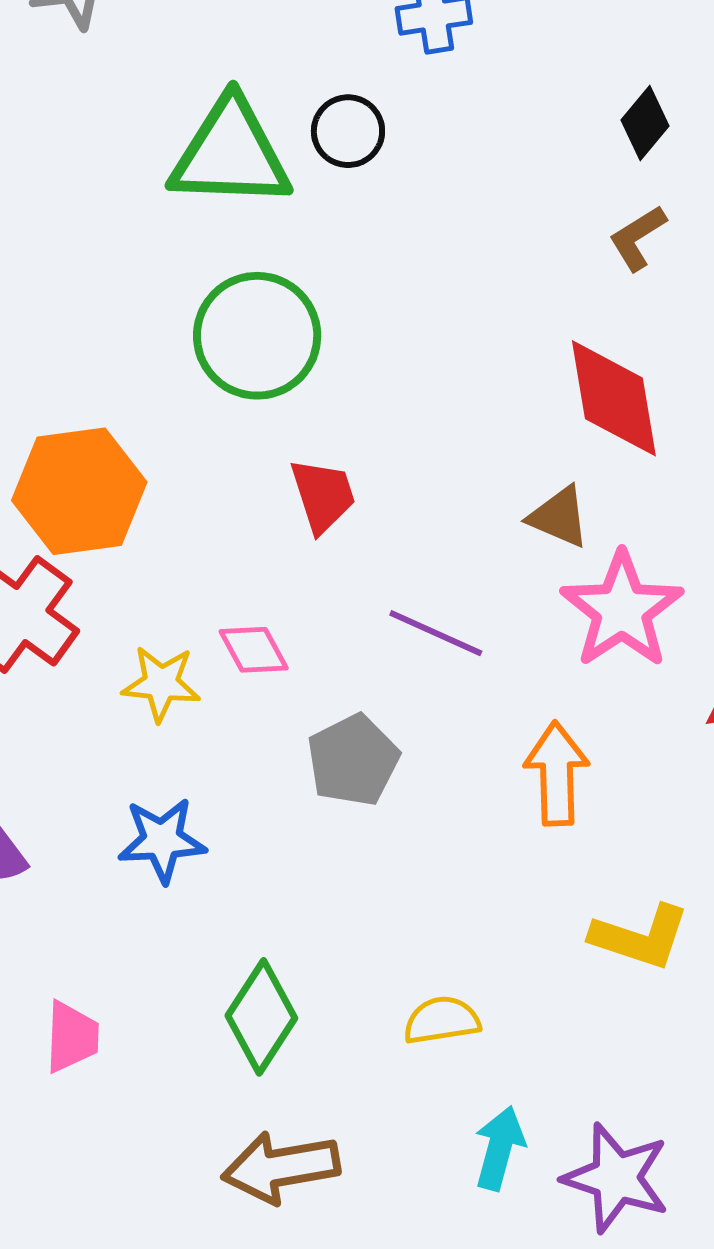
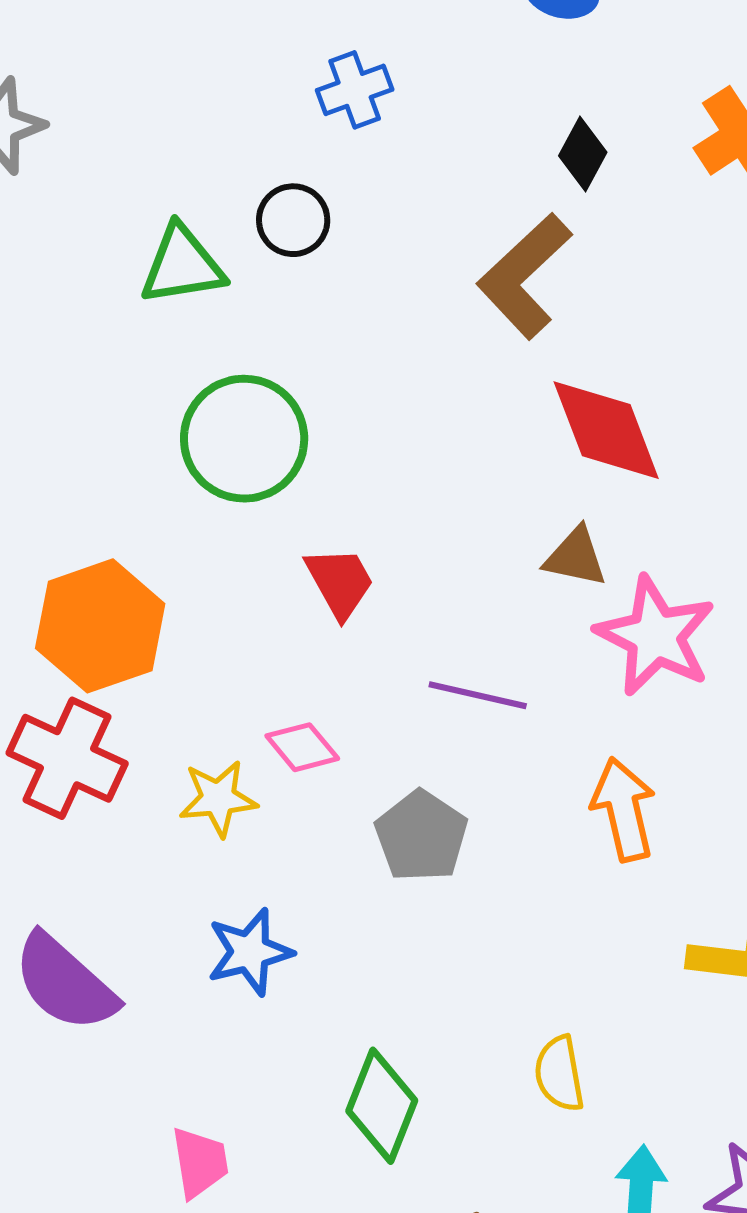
green triangle: (230, 154) -> (182, 265), size x0.7
brown L-shape: (638, 238) -> (524, 276), moved, size x1.8
yellow semicircle: (442, 1020) -> (559, 1074), turned -80

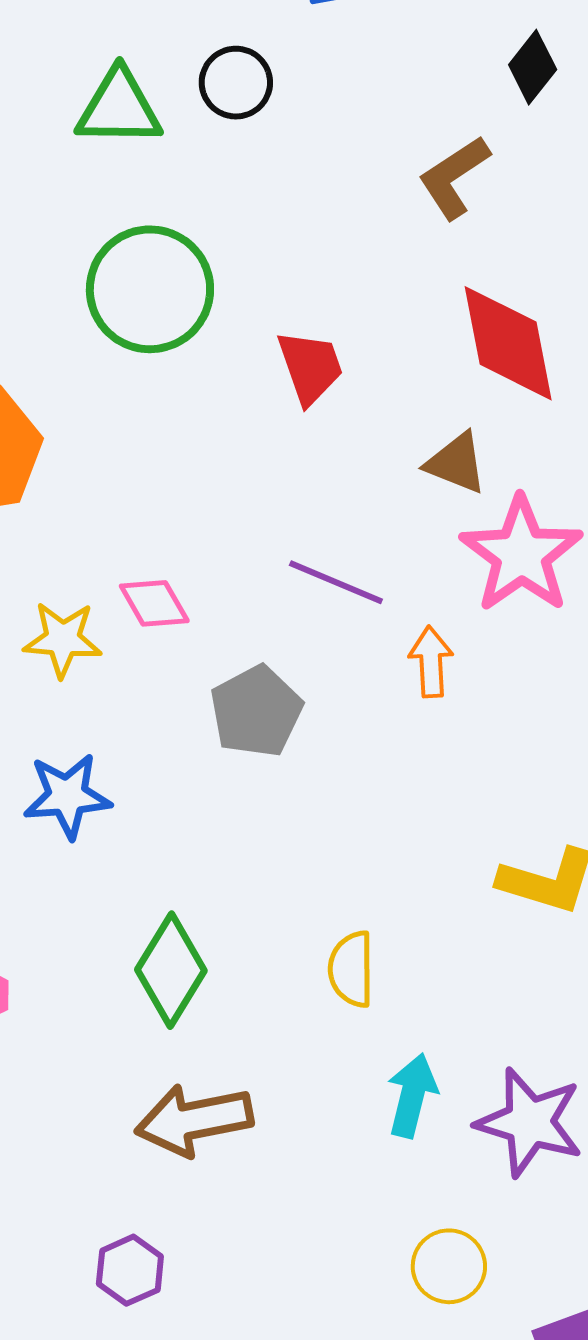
brown L-shape: (524, 276) -> (454, 177), size x0.7
red trapezoid: (340, 582) -> (310, 367), moved
orange arrow: (624, 809) -> (431, 662), moved, size x0.7

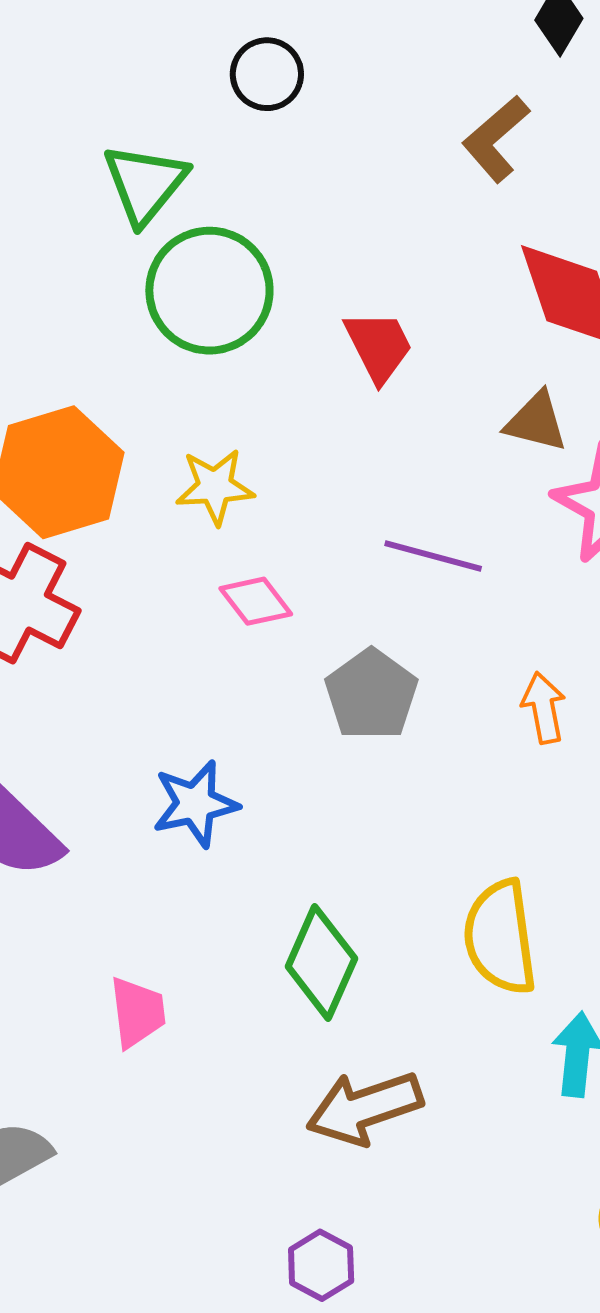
green triangle: (119, 108) -> (145, 184), moved, turned -44
yellow star: (63, 639) -> (215, 487), moved
orange arrow: (431, 662) -> (544, 708), moved
yellow semicircle: (351, 969) -> (500, 937), size x1.5

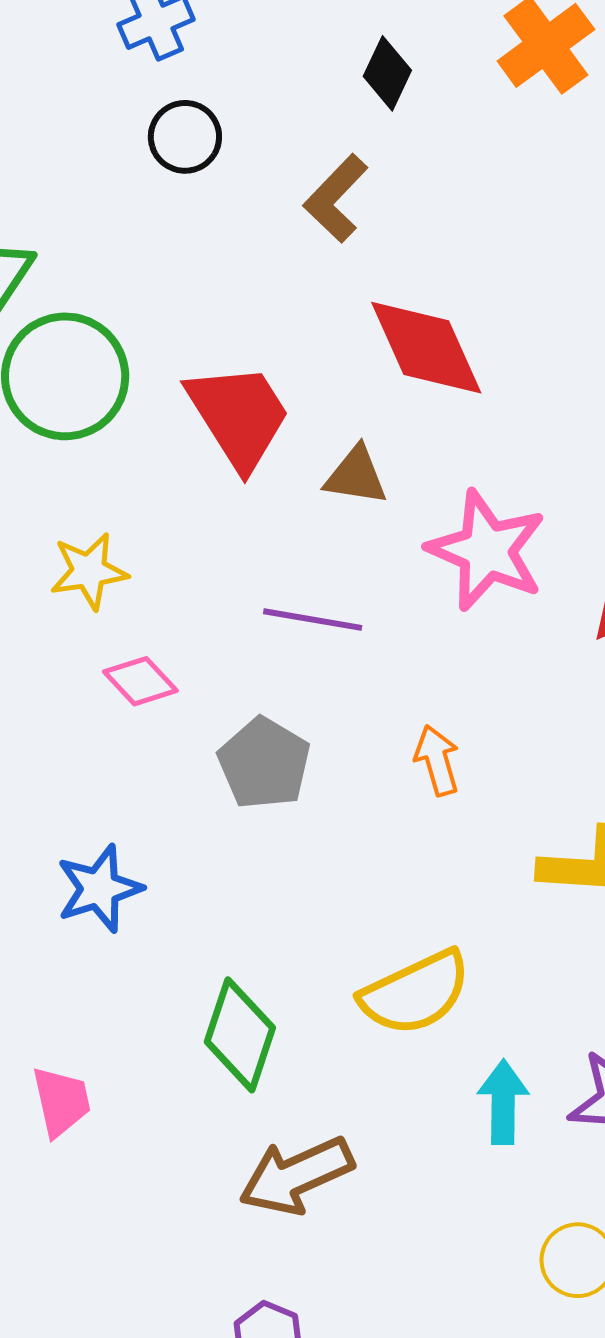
black circle: (267, 74) -> (185, 137), moved
red trapezoid: (379, 346) -> (239, 416), size x1.5
brown triangle: (536, 422) -> (356, 476), moved
yellow semicircle: (500, 937) -> (415, 993), turned -102

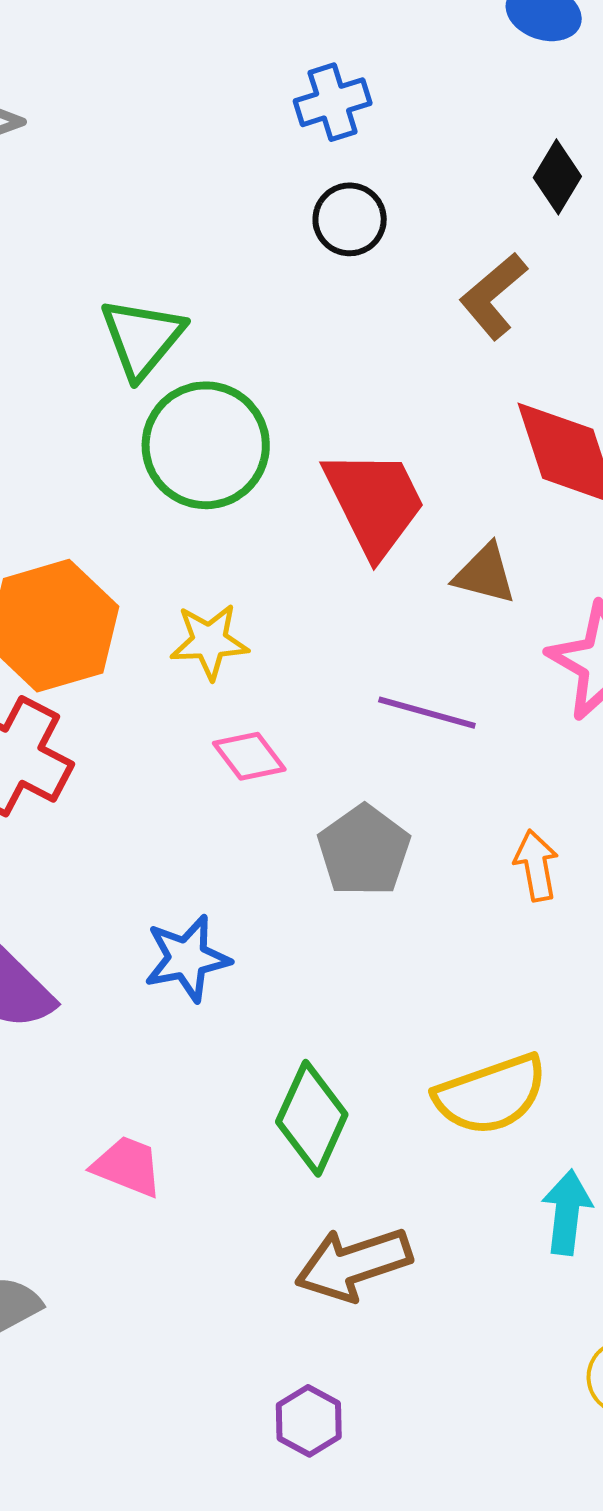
pink trapezoid: (61, 1102) -> (127, 1166), turned -62

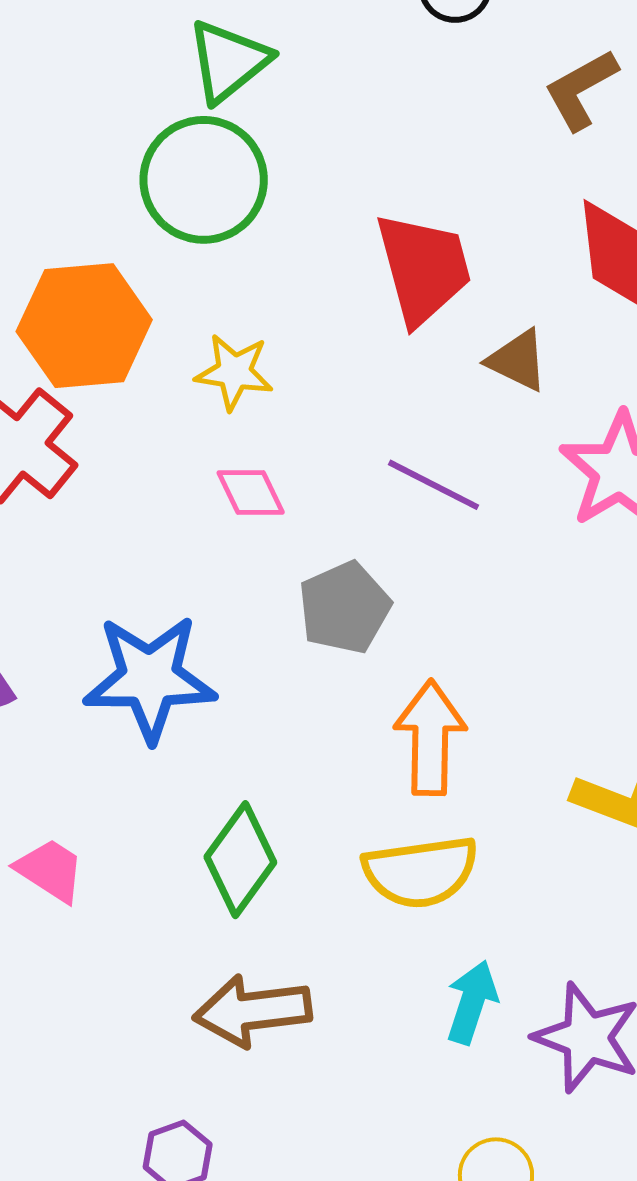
green circle: (206, 445) -> (204, 180), moved
orange arrow: (536, 865) -> (430, 738), moved, size x1.6
blue star: (187, 958) -> (150, 678), size x1.5

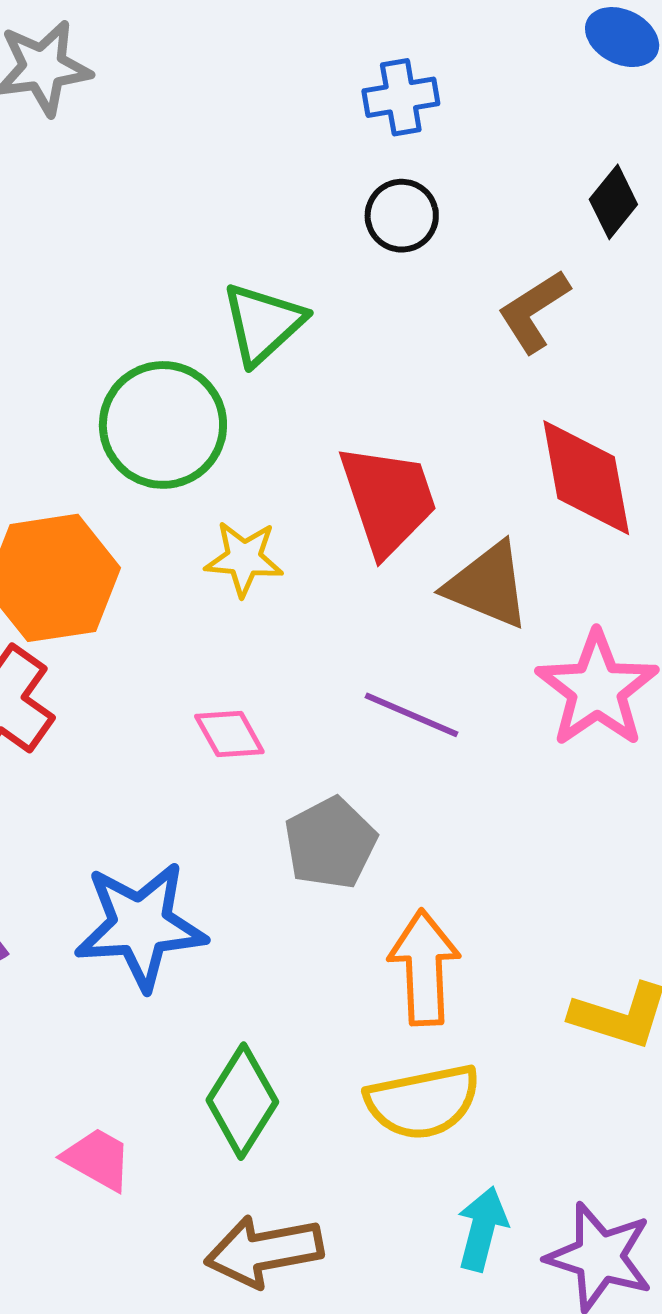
green triangle: (228, 61) -> (263, 323), moved
brown triangle: (518, 360) -> (488, 585), size x1.4
yellow star: (234, 372) -> (244, 559), moved
pink trapezoid: (50, 870) -> (97, 1159), moved

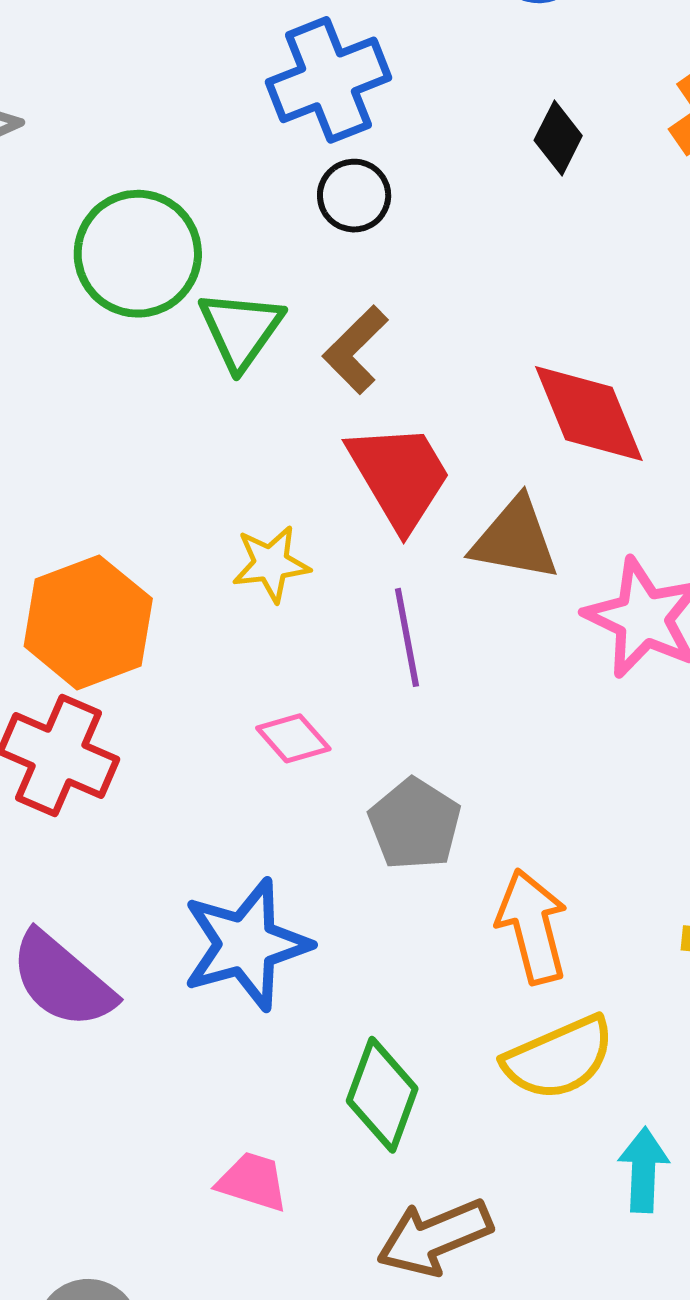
blue cross: (401, 97) -> (329, 80), size x1.6
brown L-shape: (534, 311) -> (355, 350), moved
green circle: (163, 425) -> (138, 254), moved
purple line: (411, 715) -> (407, 637), moved, turned 68

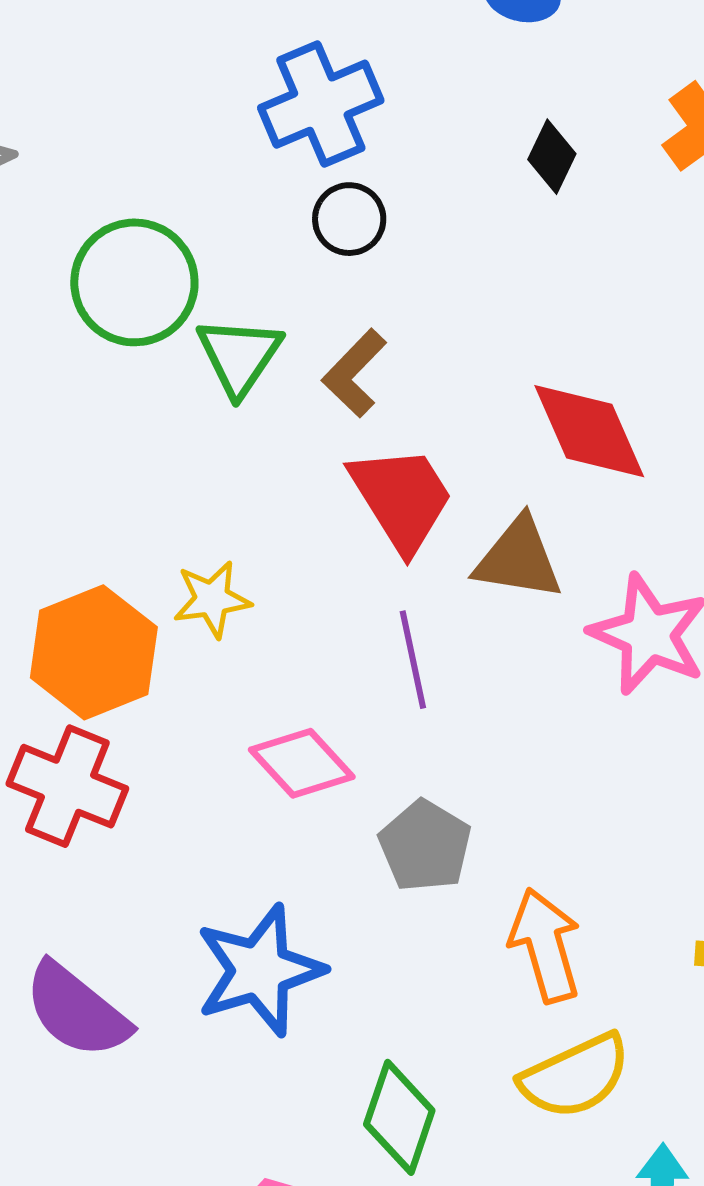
yellow star: (271, 564) -> (212, 599), moved
pink diamond: (293, 738) -> (302, 763), size x1.4

